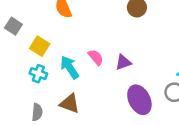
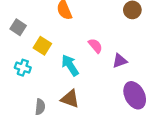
pink semicircle: (96, 57) -> (95, 46), moved
cyan cross: (38, 74) -> (23, 68), moved

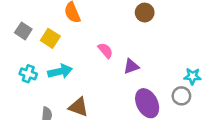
yellow square: (42, 46) -> (50, 38), moved
cyan arrow: (70, 65) -> (60, 71), moved, turned 110

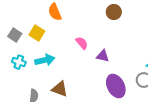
gray square: (23, 31) -> (15, 35), moved
purple triangle: (131, 66) -> (103, 56), turned 32

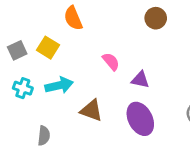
gray square: (15, 35) -> (17, 50), turned 32
purple ellipse: (116, 86) -> (140, 119), moved
brown triangle: (60, 89) -> (91, 110), moved

